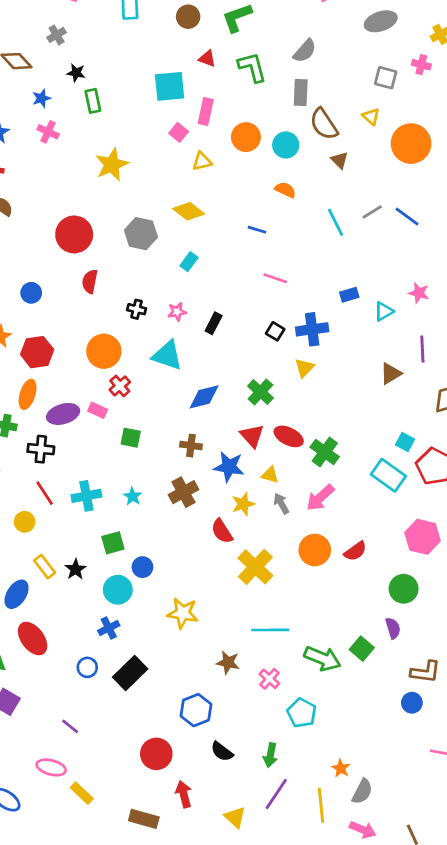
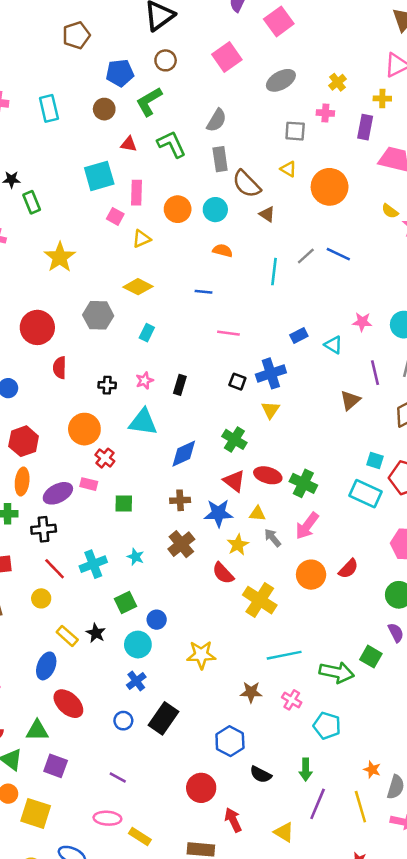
cyan line: (336, 222) -> (274, 272), turned 44
cyan triangle: (384, 311) -> (333, 345), turned -48

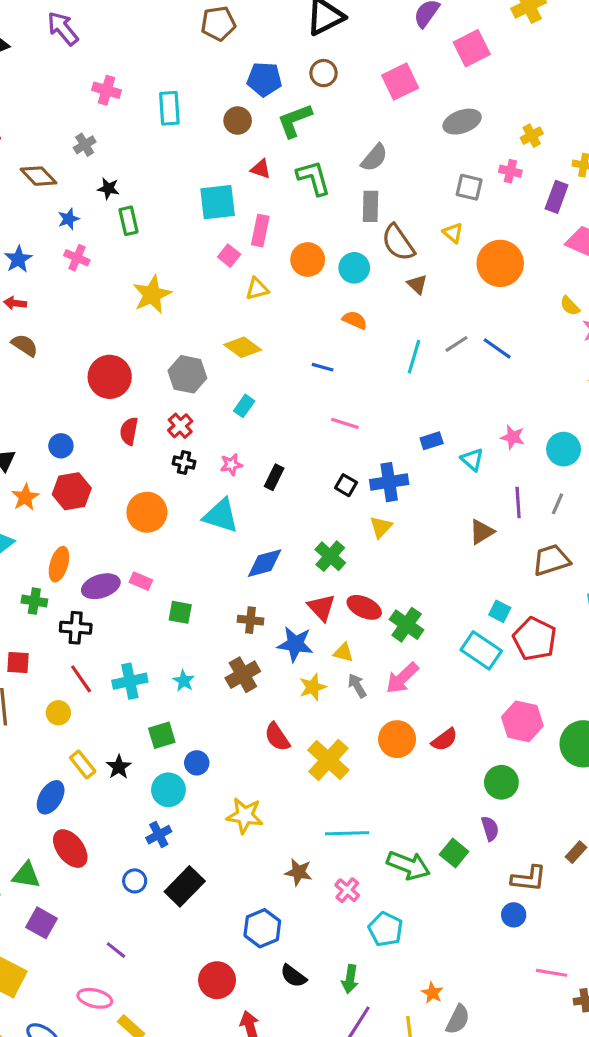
red hexagon: (24, 441) -> (72, 491), moved
red cross: (105, 458) -> (180, 426), moved
red semicircle: (223, 573) -> (277, 737), moved

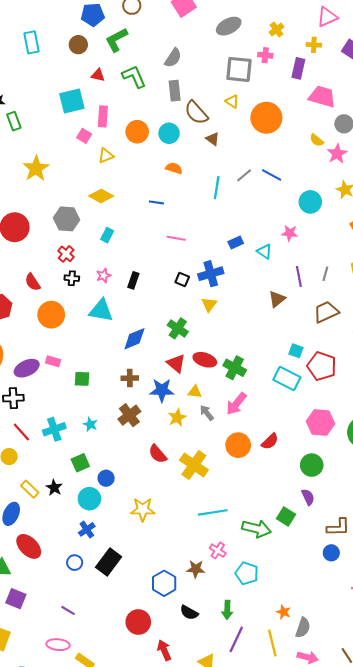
gray square: (469, 187) -> (239, 69), size x1.5
red semicircle: (129, 431) -> (33, 282), moved, turned -36
cyan circle: (564, 449) -> (310, 202), moved
brown star: (299, 872) -> (196, 569), moved

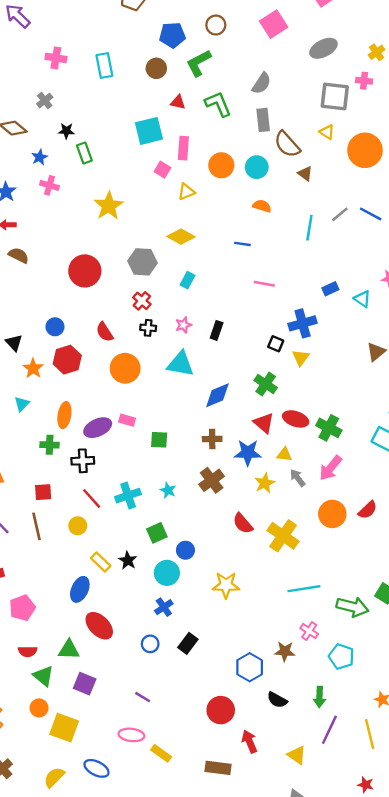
black square: (182, 279) -> (276, 344), moved
black rectangle: (109, 562) -> (188, 643), size x0.7

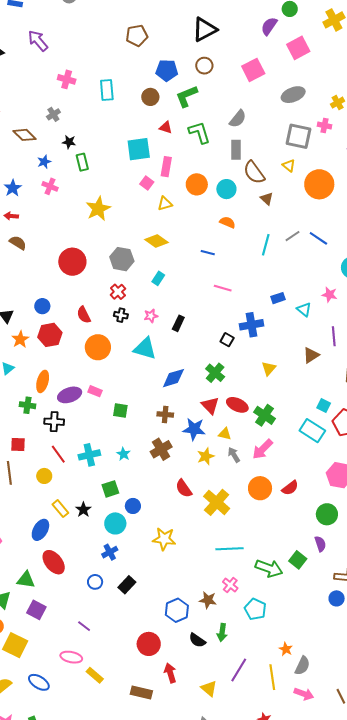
yellow triangle: (301, 358) -> (269, 369), moved
green arrow: (320, 697) -> (222, 632), moved

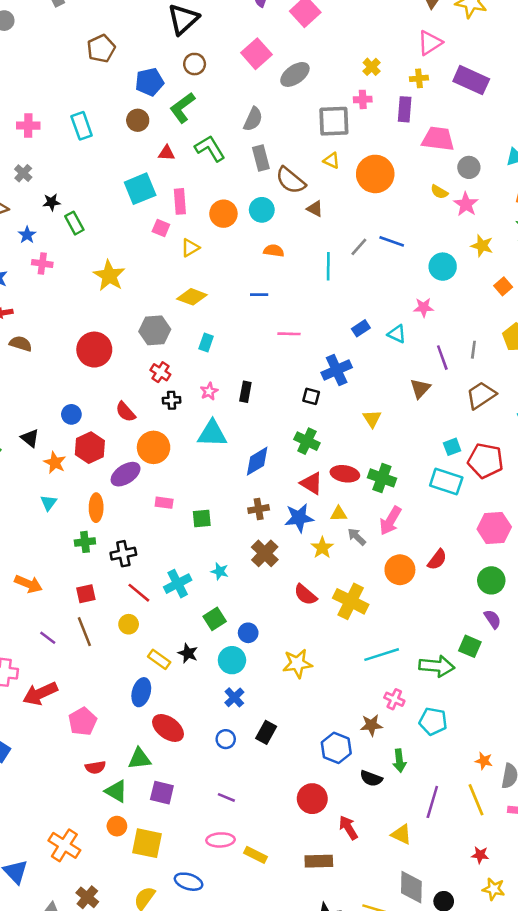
gray ellipse: (293, 95) -> (295, 74), moved
purple ellipse: (70, 395) -> (126, 474), moved
cyan square: (324, 406) -> (452, 447), turned -32

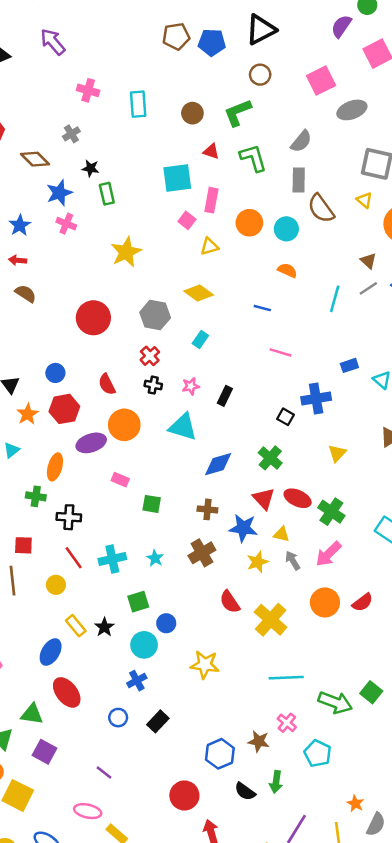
blue pentagon: (149, 82) -> (212, 42), moved
brown triangle: (315, 209) -> (368, 261), moved
blue star: (27, 235) -> (59, 193), size x1.5

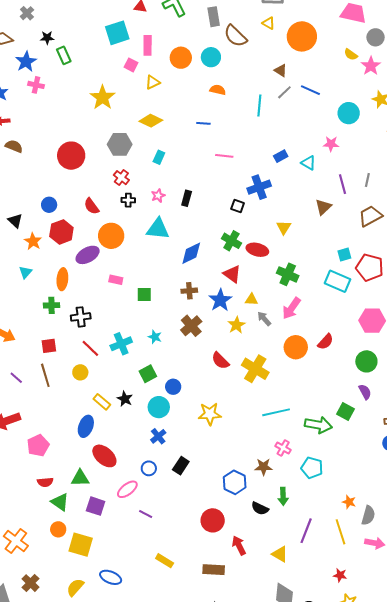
yellow star: (126, 252) -> (103, 98), moved
red ellipse: (298, 498) -> (257, 250), moved
blue star: (243, 528) -> (220, 300), turned -30
pink ellipse: (88, 811) -> (127, 489), moved, turned -40

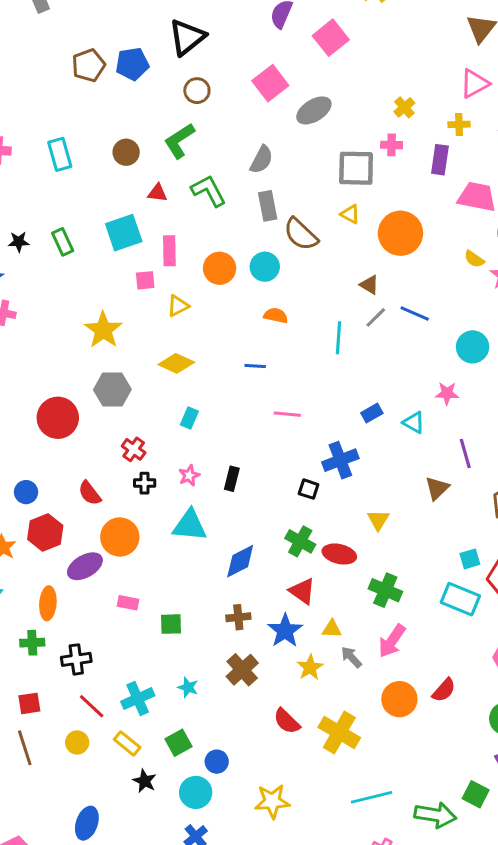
green rectangle: (64, 55) -> (63, 242), moved
pink square: (131, 65) -> (145, 280), turned -32
gray hexagon: (120, 144) -> (112, 390), moved
yellow rectangle: (102, 402) -> (127, 743), moved

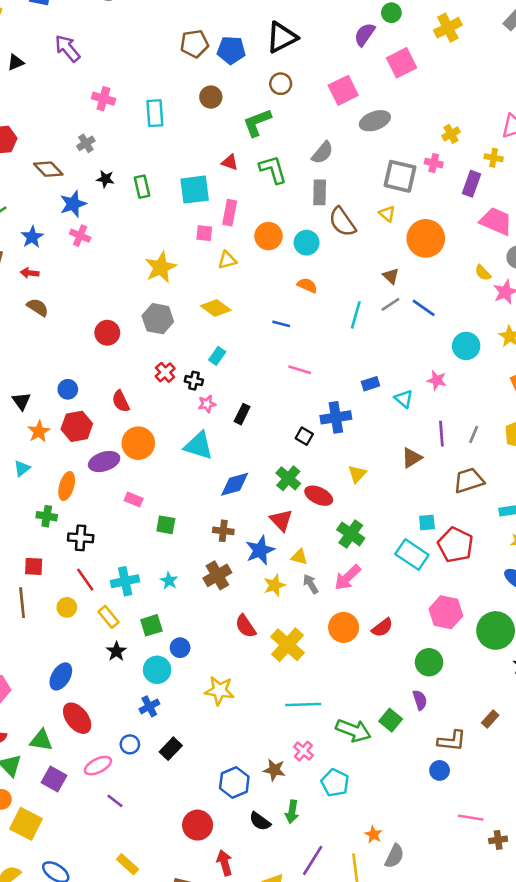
brown circle: (126, 152) -> (211, 97), moved
red circle: (58, 418) -> (107, 333), size x0.7
black cross: (145, 483) -> (194, 381), moved

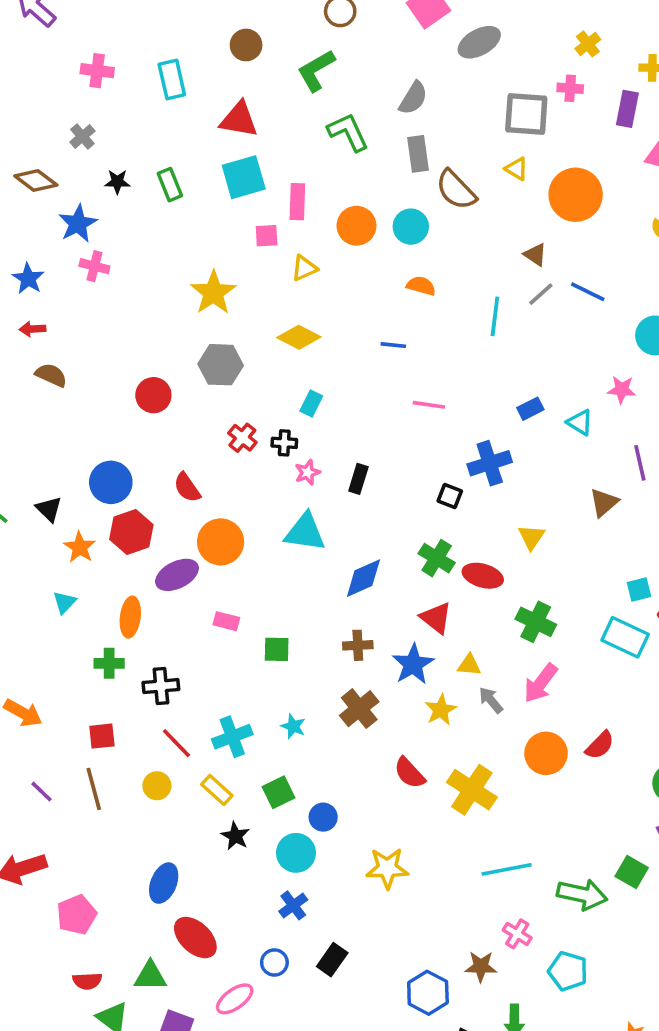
red triangle: (230, 162) -> (239, 120), moved, size x1.6
blue circle: (68, 389) -> (111, 482), size x1.5

